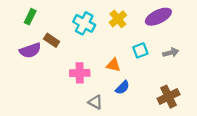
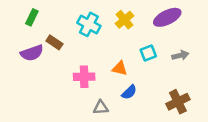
gray triangle: (95, 102) -> (101, 108), turned -32

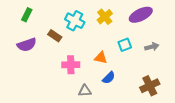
brown rectangle: (54, 42) -> (55, 36), moved

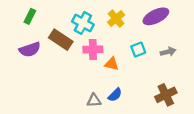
brown rectangle: (55, 36) -> (61, 40), size x1.5
pink cross: (71, 65) -> (93, 50), moved
blue semicircle: (109, 78) -> (115, 95), moved

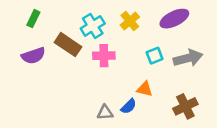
cyan cross: (83, 23) -> (93, 26), turned 30
gray arrow: (168, 52) -> (188, 58), size x1.6
orange triangle: (112, 64) -> (145, 89), moved

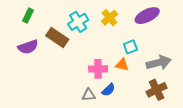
pink cross: (104, 56) -> (98, 69), moved
gray arrow: (188, 58) -> (159, 63), moved
orange triangle: (145, 89) -> (122, 65), moved

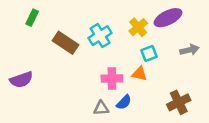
yellow cross: (110, 18) -> (138, 27), moved
cyan cross: (78, 22) -> (100, 36), moved
purple semicircle: (28, 47) -> (21, 80), moved
gray arrow: (159, 63) -> (189, 50), moved, size x0.7

